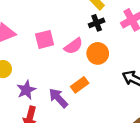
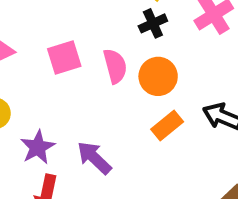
pink semicircle: (73, 46) -> (115, 66), turned -66
orange rectangle: (80, 85) -> (167, 126), moved

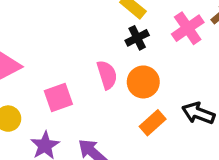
pink square: (64, 57) -> (58, 97), moved

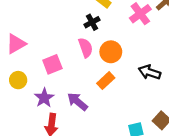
black cross: (137, 38) -> (92, 22), moved
orange rectangle: (153, 123) -> (106, 81), moved

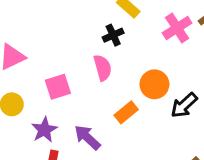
orange circle: (111, 52) -> (154, 84), moved
black arrow: (150, 72) -> (184, 105), turned -65

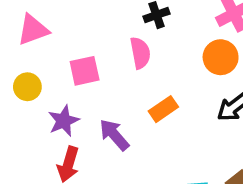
orange circle: (154, 84) -> (221, 57), moved

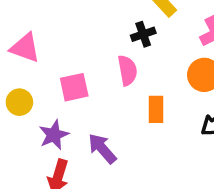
pink triangle: (33, 30) -> (25, 48), turned 40
orange rectangle: (163, 109) -> (156, 109), moved, turned -56

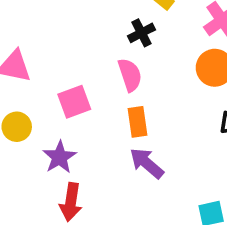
orange rectangle: (156, 109) -> (137, 122), moved
purple arrow: (102, 148) -> (147, 163), moved

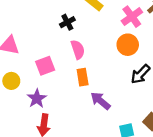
black cross: (141, 33) -> (67, 22), moved
purple arrow: (147, 163) -> (101, 101), moved

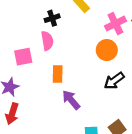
pink semicircle: (78, 50) -> (47, 41), moved

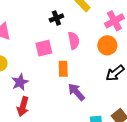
pink semicircle: (47, 41) -> (74, 41), moved
pink square: (23, 57) -> (44, 48), moved

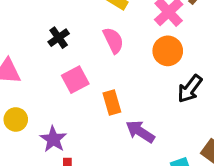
black cross: (56, 18) -> (59, 38), moved
pink semicircle: (74, 41) -> (113, 40), moved

